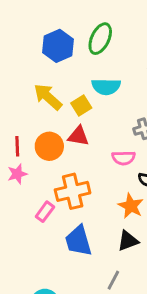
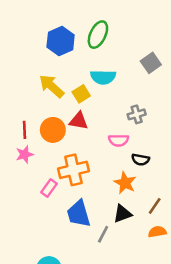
gray line: (113, 280) -> (103, 234), moved

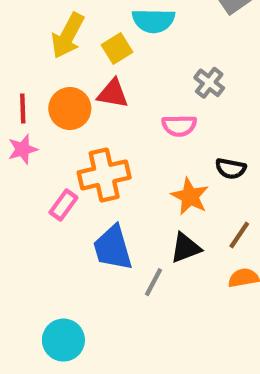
yellow arrow: (52, 86) -> (68, 36), turned -104
gray cross: (137, 114) -> (209, 83), turned -36
black semicircle: (140, 160) -> (231, 169), moved

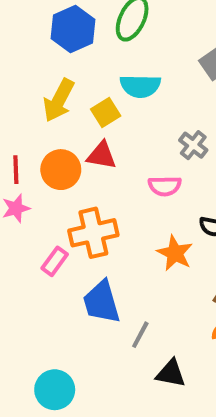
black triangle: (186, 248) -> (171, 373), moved, turned 32

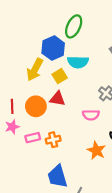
blue hexagon: (73, 29) -> (53, 48), moved
orange cross: (93, 233) -> (53, 140), size x0.6
pink rectangle: (55, 261) -> (33, 138), moved, turned 40

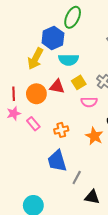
cyan semicircle: (78, 62) -> (68, 60), moved
yellow square: (60, 76) -> (79, 82), moved
pink rectangle: (33, 138) -> (33, 124), turned 64
orange cross: (53, 140) -> (61, 130), moved

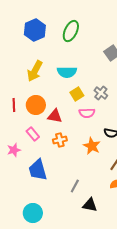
blue hexagon: (53, 38) -> (35, 30), moved
red triangle: (57, 87) -> (55, 116), moved
pink star: (14, 113) -> (14, 150), moved
blue trapezoid: (57, 161) -> (38, 170), moved

